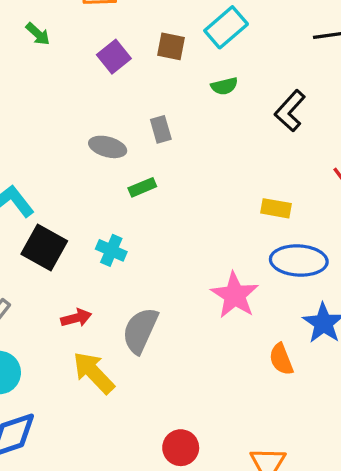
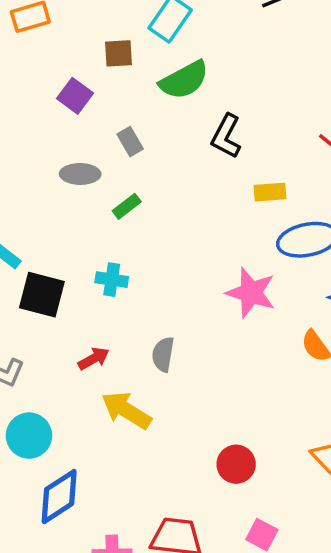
purple square: (114, 57) -> (75, 96), moved
green semicircle: (224, 86) -> (184, 80), size x1.8
black L-shape: (290, 111) -> (226, 136), moved
gray semicircle: (140, 330) -> (163, 354), size x0.7

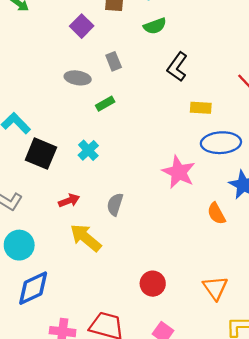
green semicircle: (184, 80) -> (155, 26), size x0.7
cyan cross: (112, 280) -> (88, 150), turned 30

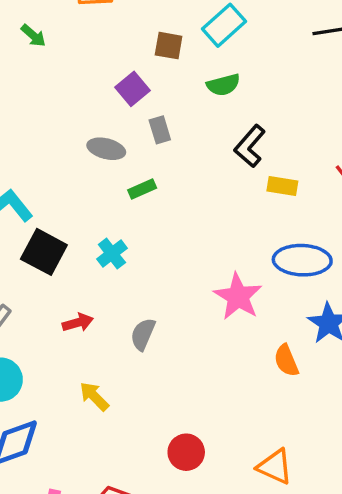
purple square: (82, 26) -> (132, 89), moved
yellow rectangle: (201, 108) -> (282, 186), moved
yellow arrow: (86, 238) -> (94, 396), moved, size x0.7
orange triangle: (215, 288) -> (275, 467), turned -36

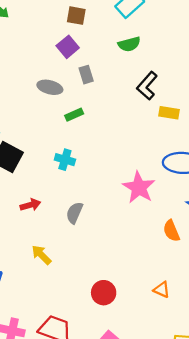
brown square: (169, 46) -> (76, 16), moved
cyan cross: (112, 254) -> (65, 160), moved, turned -36
orange triangle: (275, 467) -> (162, 290), moved, size x0.7

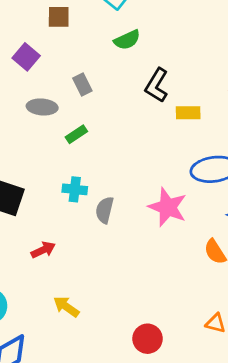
purple square: (68, 47) -> (26, 57), moved
gray semicircle: (74, 213) -> (105, 210), moved

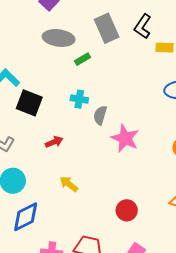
gray rectangle: (82, 85) -> (107, 28), moved, size x1.8
gray ellipse: (42, 107) -> (59, 38), size x1.4
pink star: (168, 207) -> (125, 138), moved

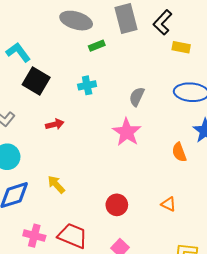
cyan cross: (79, 99) -> (87, 85), turned -30
gray semicircle: (100, 115) -> (137, 97), moved
yellow arrow: (69, 184) -> (56, 184), moved

